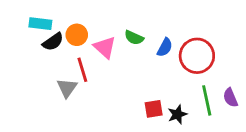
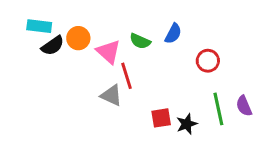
blue semicircle: (165, 47) -> (173, 34), moved
red circle: (197, 56) -> (208, 61), size x0.6
red line: (82, 70) -> (127, 76), moved
gray triangle: (67, 88) -> (111, 95), moved, turned -40

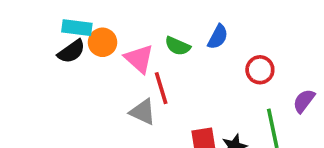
cyan rectangle: (39, 26) -> (77, 28), moved
purple semicircle: (244, 106) -> (304, 101), moved, turned 60

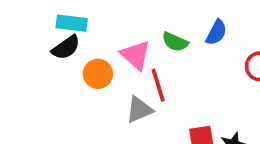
orange circle: (103, 42) -> (98, 74), moved
gray triangle: (143, 112) -> (139, 110), turned -48

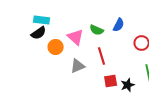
red line: (158, 85) -> (102, 56), moved

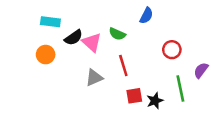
blue semicircle: (119, 25) -> (146, 16), moved
black semicircle: (39, 33) -> (74, 38), moved
orange circle: (56, 47) -> (46, 55), moved

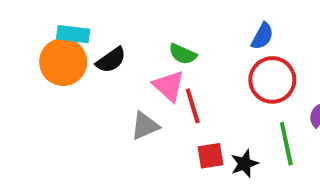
blue semicircle: (146, 16) -> (262, 36), moved
pink triangle: (92, 42) -> (169, 86), moved
red circle: (172, 50) -> (272, 80), size x1.5
orange circle: (46, 55) -> (63, 62), moved, size x1.5

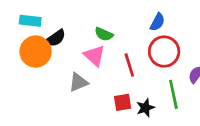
orange circle: (63, 62) -> (36, 52), moved
red line: (193, 106) -> (129, 65), moved

